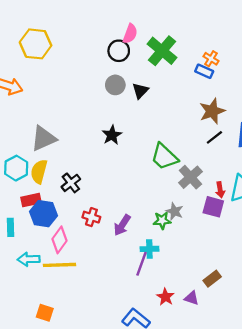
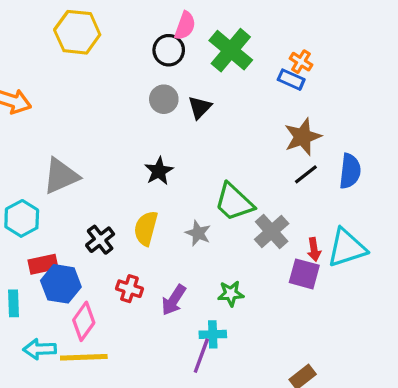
yellow hexagon: (36, 44) -> (77, 32), moved
yellow semicircle: (39, 172) -> (146, 228), moved
gray star: (175, 211) -> (198, 233), moved

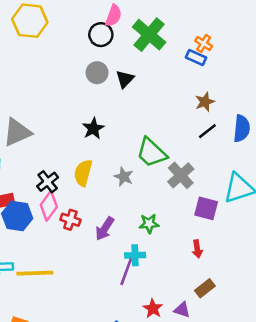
brown star: (303, 137) -> (205, 102), size x0.7
red arrow: (314, 249) -> (197, 249), moved
pink diamond: (84, 321) -> (49, 206), moved

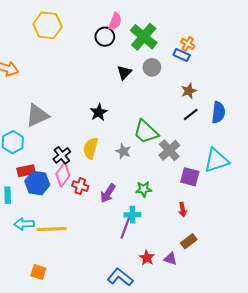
gray circle: (97, 73) -> (152, 67), moved

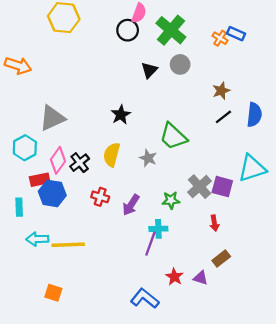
blue rectangle: (182, 55) -> (236, 34), moved
gray cross: (169, 150) -> (199, 187), moved
pink diamond: (63, 175) -> (58, 160), moved

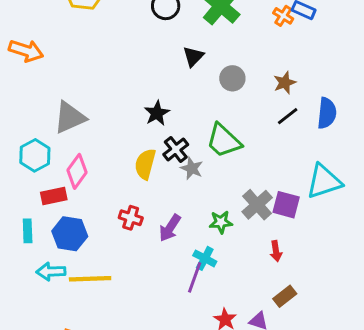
gray circle: (180, 64) -> (232, 78), moved
black cross: (80, 163) -> (176, 149), moved
blue hexagon: (52, 193) -> (70, 234), moved
cyan cross: (158, 229) -> (205, 258), turned 30

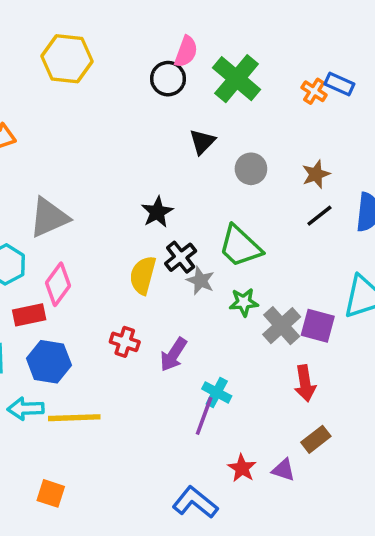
green star: (221, 222) -> (244, 302), moved
red arrow: (276, 251) -> (305, 383), size x1.4

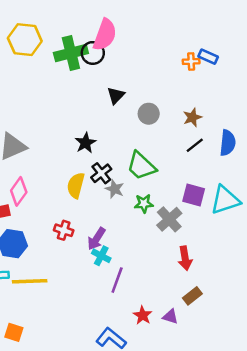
pink semicircle: (186, 52) -> (105, 35), size x1.5
green cross: (237, 79) -> (71, 53), moved, turned 36
orange cross: (314, 91) -> (191, 61), turned -35
purple square: (318, 326) -> (194, 195), moved
cyan cross: (217, 392) -> (101, 256), moved

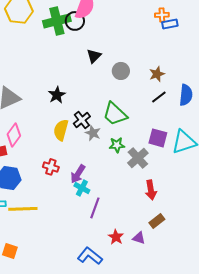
blue rectangle: (208, 57) -> (170, 24), turned -35
orange cross: (191, 61) -> (162, 15), moved
black star: (85, 143) -> (57, 95), moved

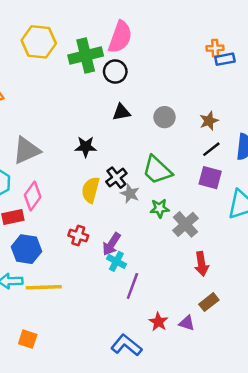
black circle: (75, 21) -> (115, 72), moved
black triangle: (94, 56) -> (121, 112), moved, turned 35
black star: (57, 95) -> (86, 147), turned 30
purple square: (158, 138) -> (210, 178), moved

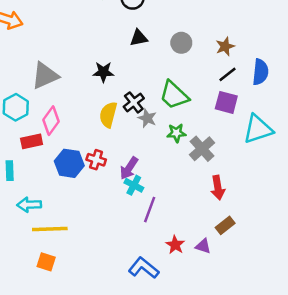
blue hexagon: (26, 249) -> (69, 163), moved
yellow line: (44, 287) -> (50, 229), moved

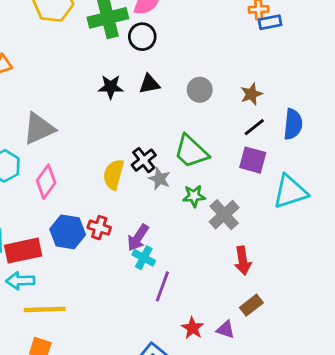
black star: (103, 72) -> (111, 87), moved
red rectangle: (32, 141) -> (23, 251), moved, size x1.4

